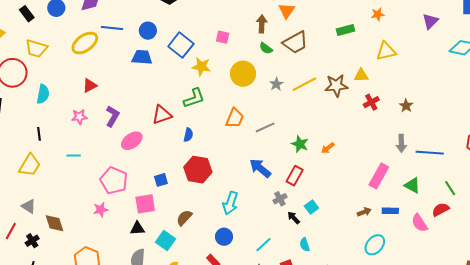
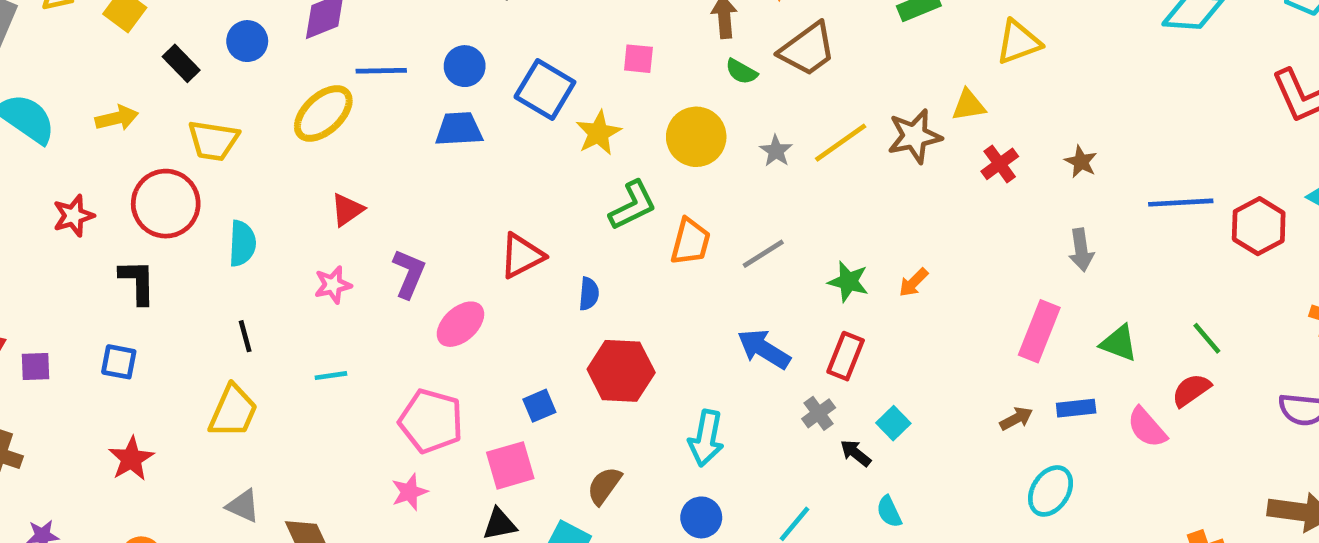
yellow star: (201, 67) -> (598, 133), turned -30
green L-shape: (194, 98) -> (633, 205), moved
blue line: (430, 153) -> (1181, 203), moved

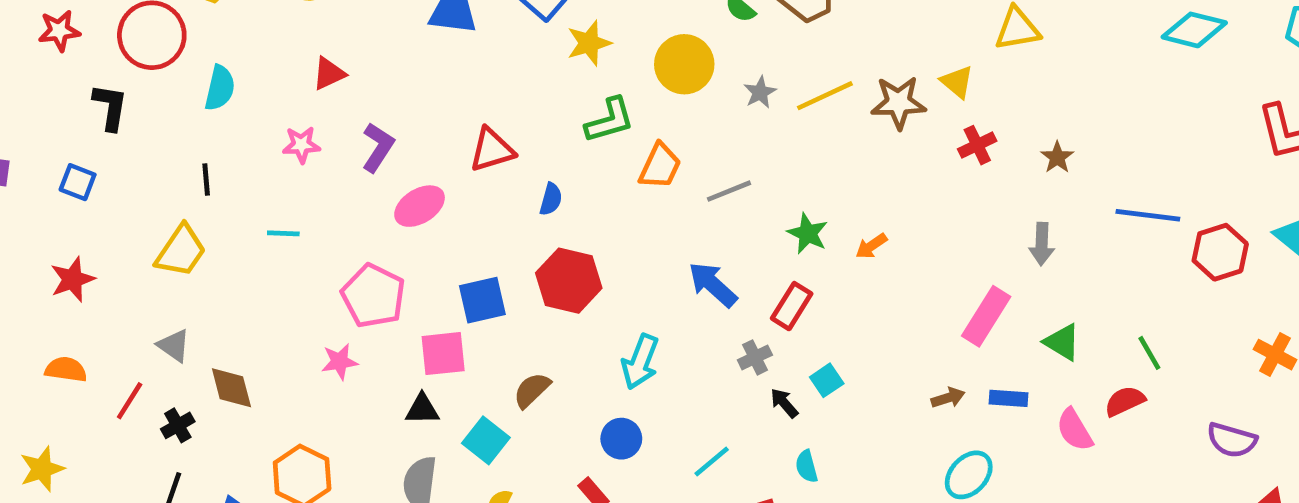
yellow triangle: (969, 105) -> (957, 82), turned 39
blue square: (539, 406) -> (482, 300), size x1.5

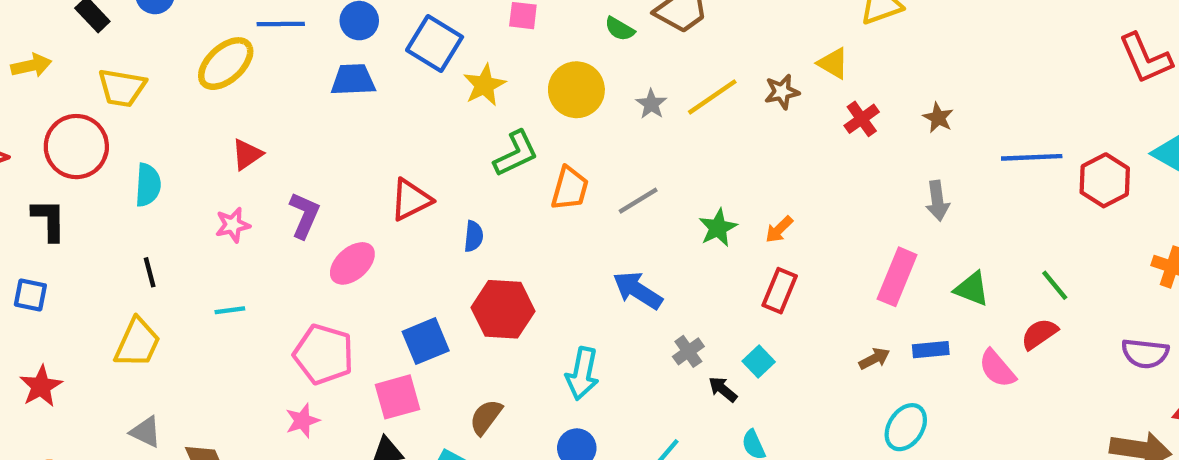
brown star: (899, 103) -> (782, 92), size x0.7
green star: (808, 233) -> (718, 228), turned 30
red rectangle: (792, 306) -> (780, 291), moved

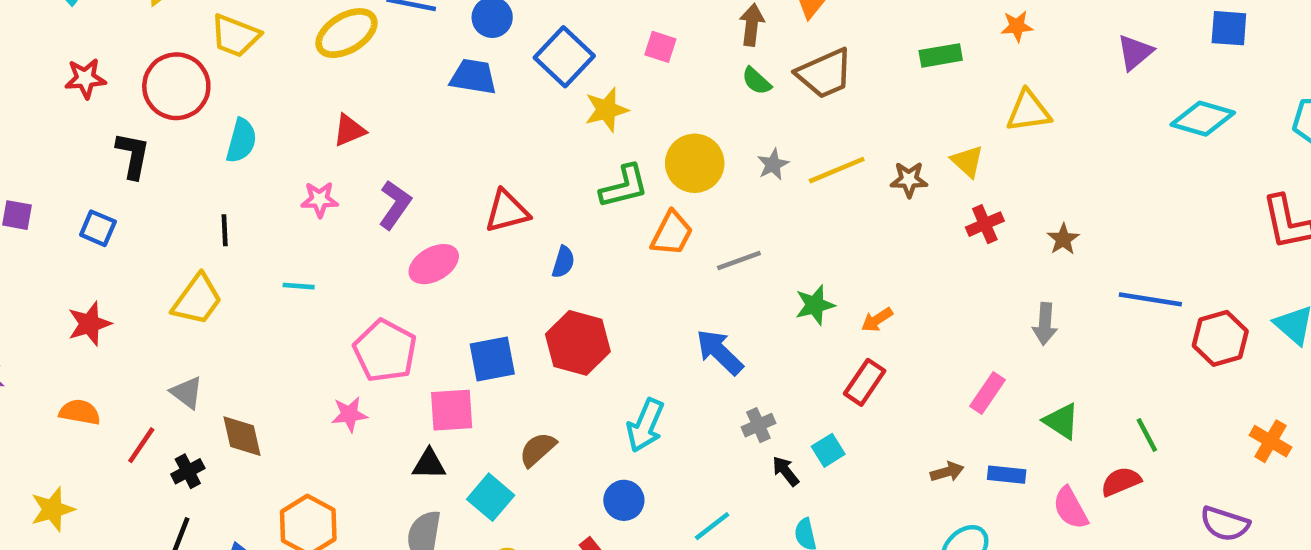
yellow circle: (576, 90) -> (695, 163), moved
pink rectangle: (897, 277) -> (988, 393), size x0.7

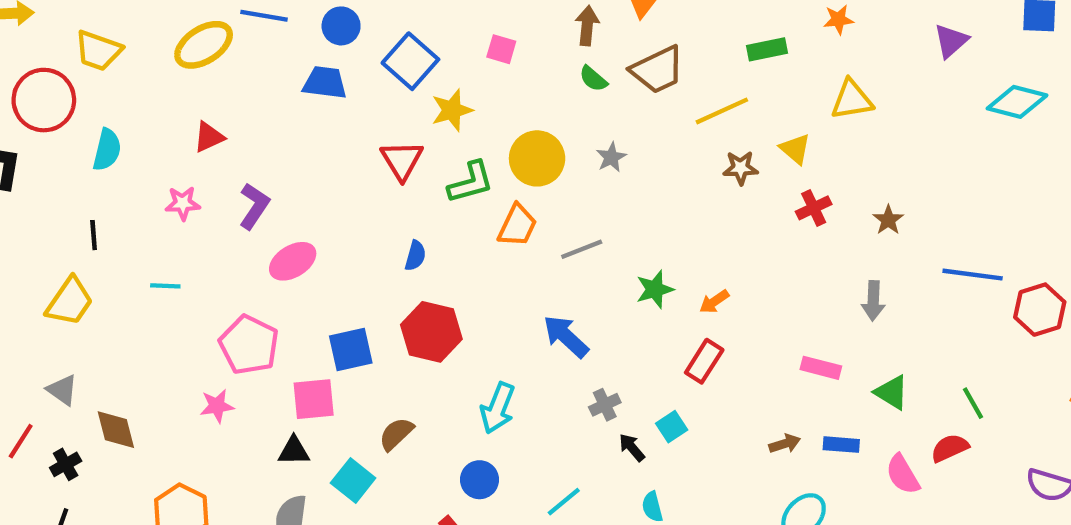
yellow line: (837, 170) -> (722, 111), moved
red triangle: (507, 211) -> (402, 160), moved, turned -45
pink rectangle: (988, 393) -> (821, 368), turned 72

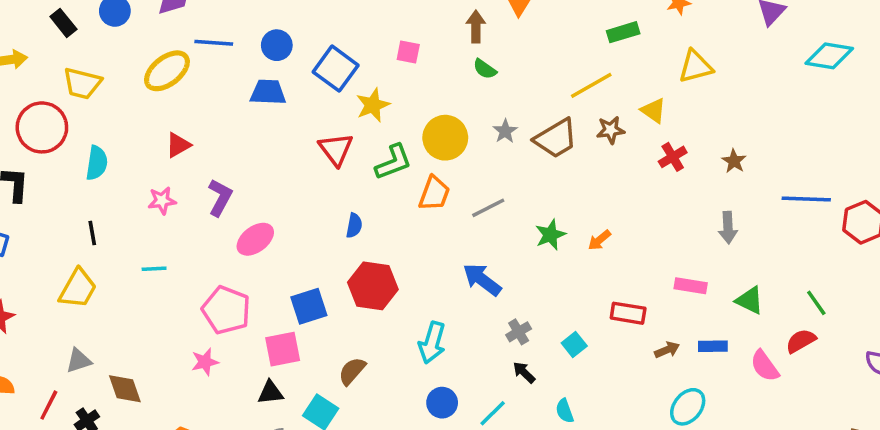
brown trapezoid: (658, 70) -> (556, 138), moved
red rectangle: (704, 361) -> (628, 313), moved, turned 72
gray triangle: (62, 390) -> (79, 361), turned -48
black arrow: (632, 447) -> (524, 372), moved
blue circle: (479, 480) -> (442, 403), moved

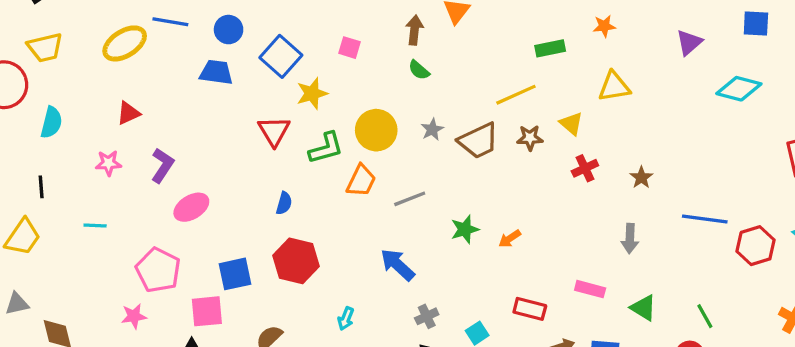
yellow trapezoid: (82, 83) -> (45, 48), turned -33
cyan arrow: (432, 343) -> (346, 319), size x0.6

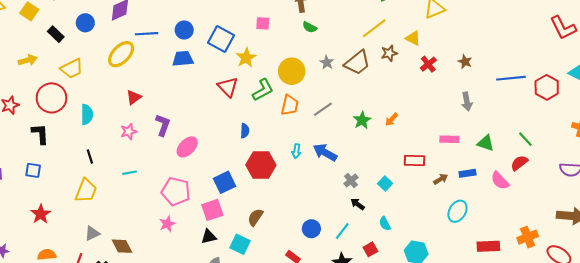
cyan arrow: (346, 319) -> (296, 151), moved

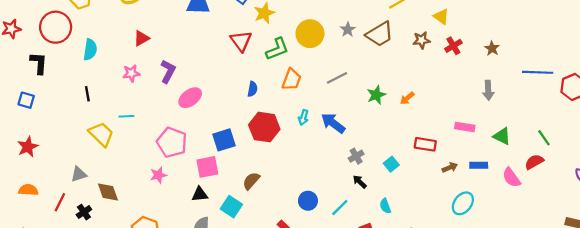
brown star: (389, 53) -> (422, 40), moved
orange trapezoid: (290, 105) -> (292, 79), moved
yellow trapezoid: (86, 191) -> (101, 134), moved, turned -75

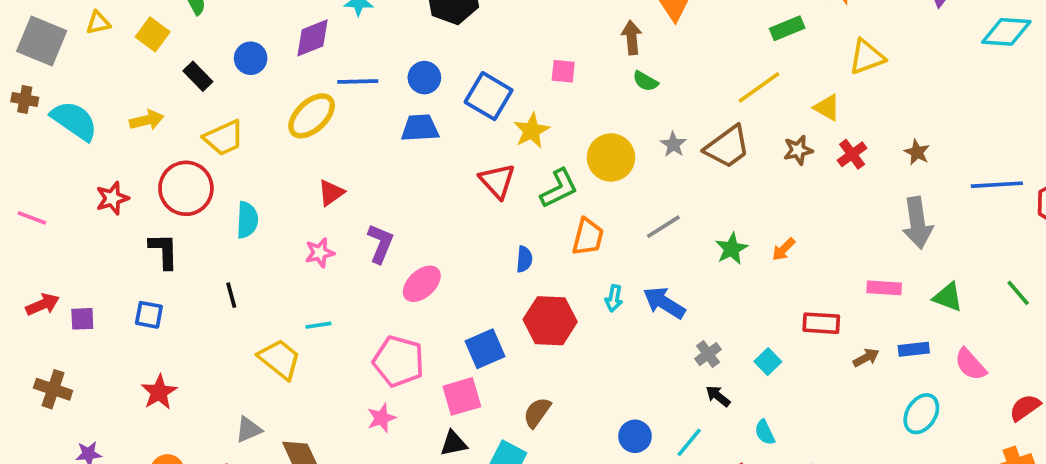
gray arrow: (488, 90) -> (917, 223), size x1.5
black line: (87, 94) -> (231, 295), moved
red semicircle: (534, 162) -> (1025, 408), moved
cyan ellipse: (463, 203) -> (921, 414), moved

